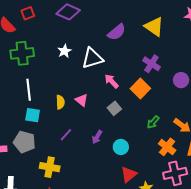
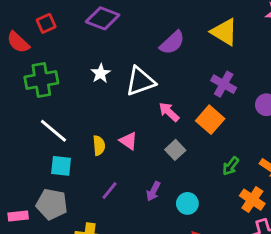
white line: (29, 90) -> (53, 131), turned -40

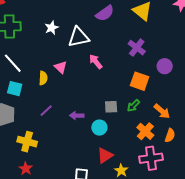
orange square: (210, 120) -> (140, 81), moved, turned -30
pink triangle: (128, 141) -> (61, 67), moved
gray square: (175, 150) -> (111, 107), moved, turned 32
purple arrow: (153, 191) -> (77, 116), turned 56

